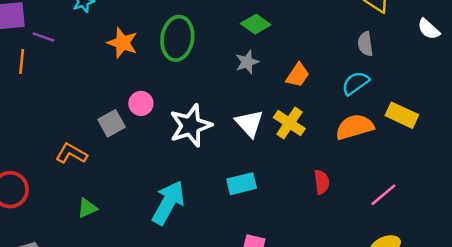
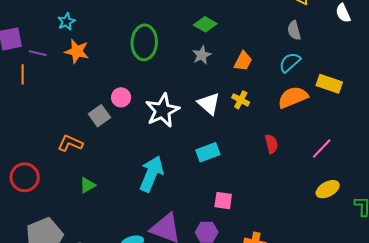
white semicircle: (429, 29) -> (343, 13), turned 30
orange star: (122, 43) -> (77, 51), moved
yellow cross: (289, 123) -> (241, 100), size x0.7

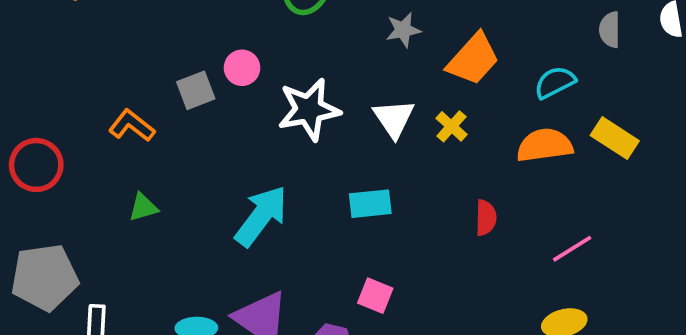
gray semicircle: (294, 30) -> (610, 30), moved
orange trapezoid: (243, 61) -> (473, 59), size x1.5

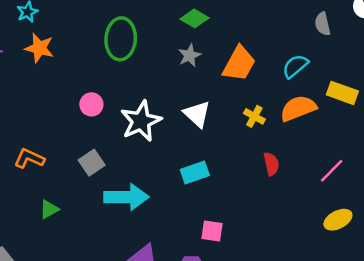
gray square: (196, 90) -> (92, 163), moved
yellow cross: (452, 126) -> (254, 116), moved
cyan arrow: (261, 216) -> (126, 197), turned 66

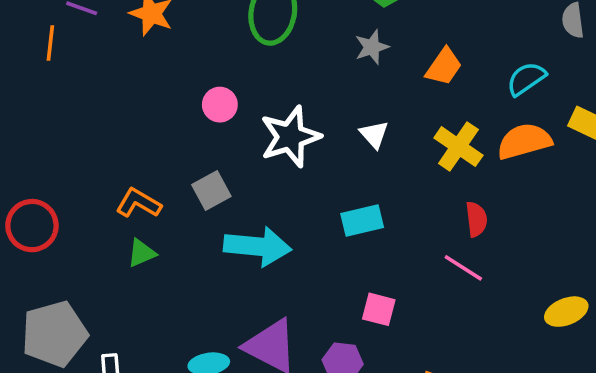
orange trapezoid: (239, 64) -> (444, 67), size x0.7
white triangle: (197, 114) -> (374, 134), size x0.7
yellow cross: (254, 116) -> (458, 147), size x1.5
orange L-shape: (29, 159) -> (138, 203), moved
pink line: (332, 171) -> (463, 268), moved, turned 72

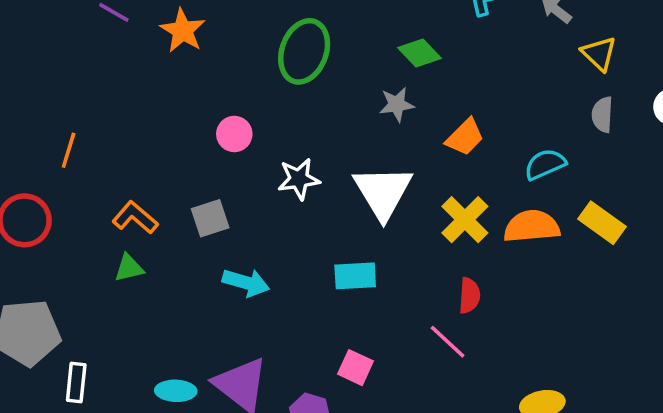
orange line: (50, 43) -> (69, 150), moved
white triangle: (374, 134) -> (383, 192), size x2.0
white star: (290, 137) -> (299, 179), size x0.7
cyan arrow: (257, 246) -> (246, 283), size x0.7

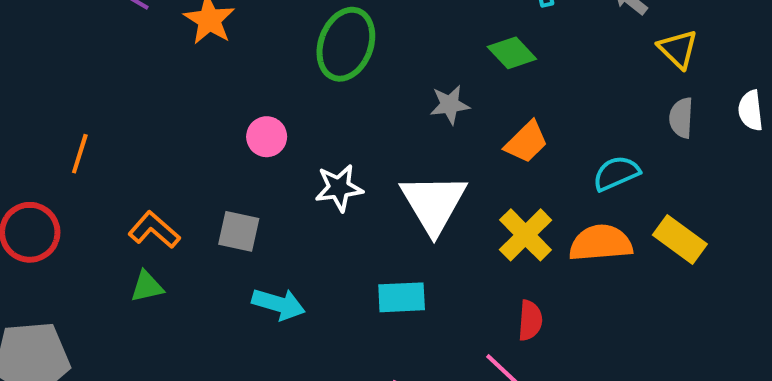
green diamond: (419, 53) -> (512, 53), moved
gray square: (210, 218) -> (239, 231), turned 30

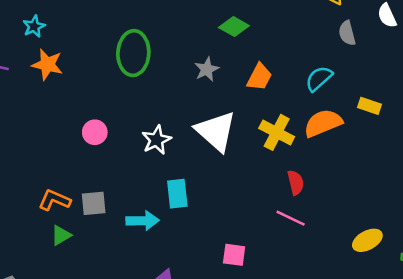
pink circle: (267, 137) -> (95, 132), moved
gray square: (239, 231) -> (94, 203), moved
yellow rectangle: (680, 240) -> (369, 106), size x0.7
cyan rectangle: (402, 297) -> (177, 194), moved, turned -76

